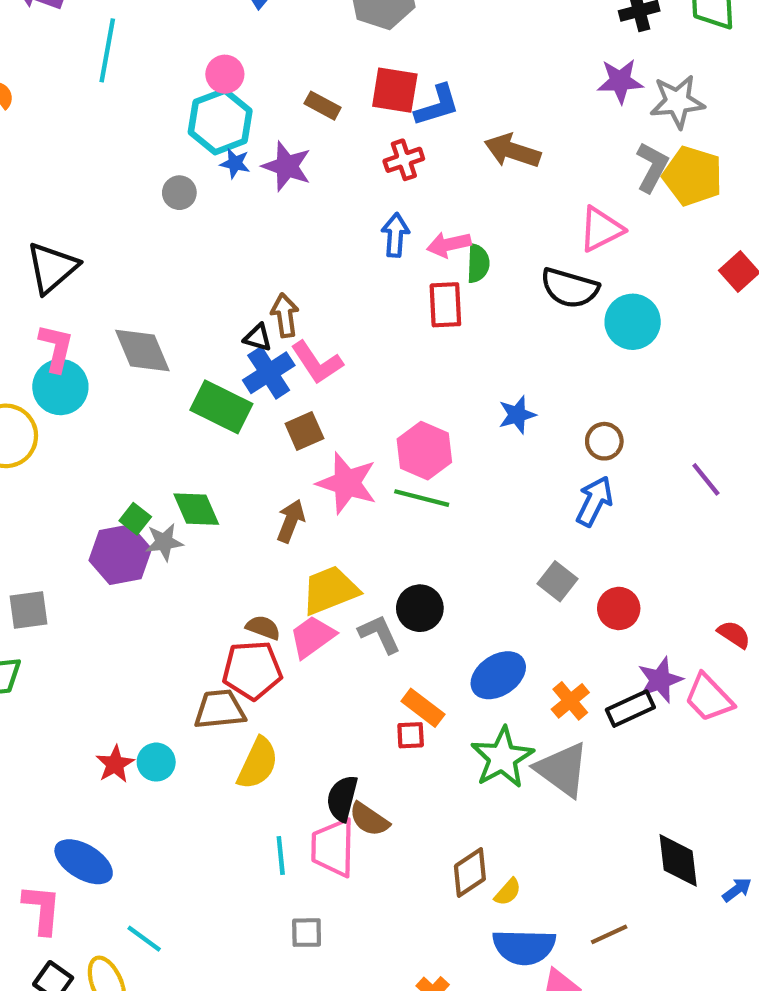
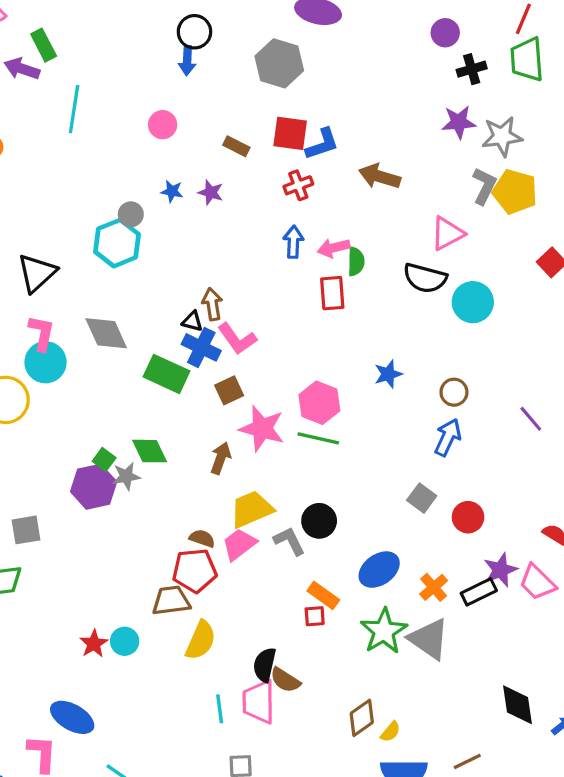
cyan hexagon: (220, 121) -> (117, 243), moved
purple star: (287, 166) -> (211, 192), size x0.7
blue cross: (269, 373) -> (201, 347), turned -30

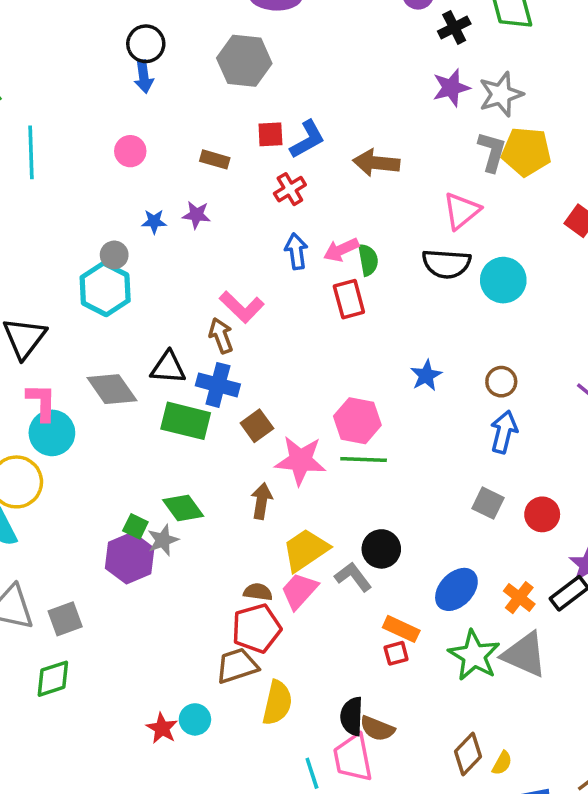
red square: (290, 133) -> (270, 134), size x0.7
black triangle: (192, 321) -> (168, 368), moved, size x1.5
pink L-shape: (237, 339) -> (242, 307), moved

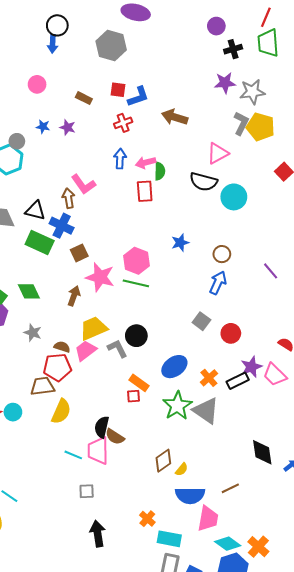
gray star: (163, 540) -> (33, 333), moved, turned 30
cyan line: (312, 773) -> (73, 455), turned -60

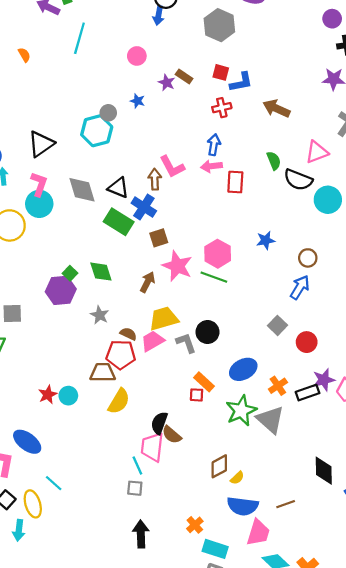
purple star: (68, 127) -> (167, 83), moved
pink arrow: (146, 163) -> (212, 166), moved
green semicircle: (160, 171) -> (274, 161), moved, turned -30
cyan line: (73, 455) -> (137, 466), moved, turned 36

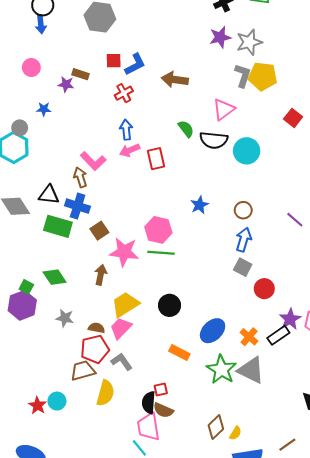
gray square: (277, 325) -> (243, 267), moved
gray L-shape: (186, 343) -> (122, 362), moved
red square: (197, 395) -> (161, 390), moved

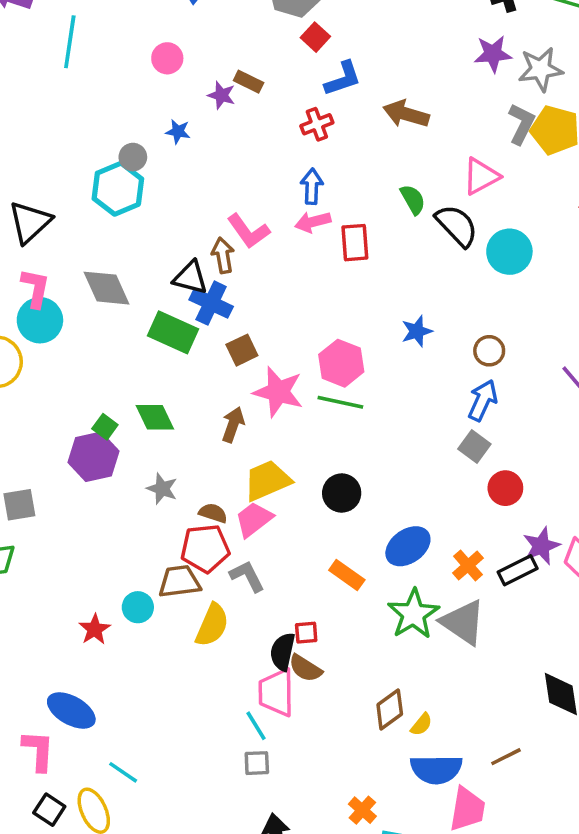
red square: (114, 61) -> (315, 37), moved, turned 35
black semicircle: (214, 140) -> (457, 225), turned -148
black triangle: (49, 195) -> (190, 278), moved
cyan circle: (57, 401) -> (138, 607), moved

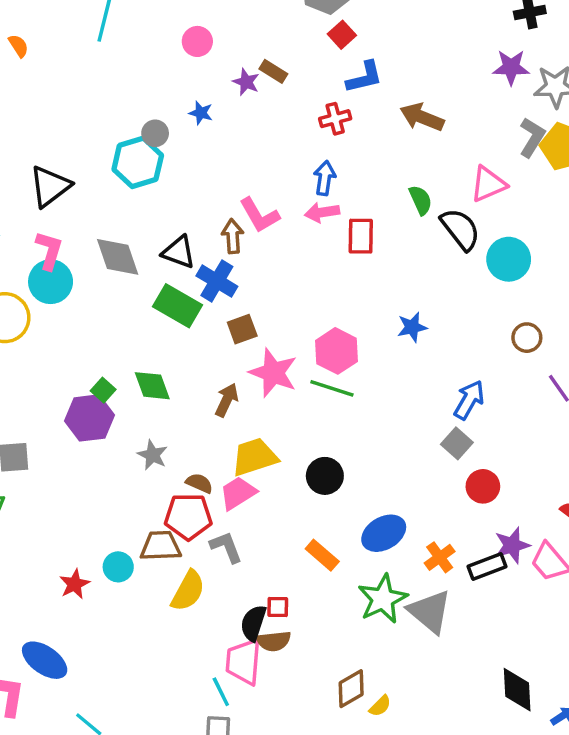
black triangle: (190, 278) -> (179, 252), moved
brown circle: (489, 351) -> (527, 338), moved
brown semicircle: (305, 668) -> (274, 641), turned -44

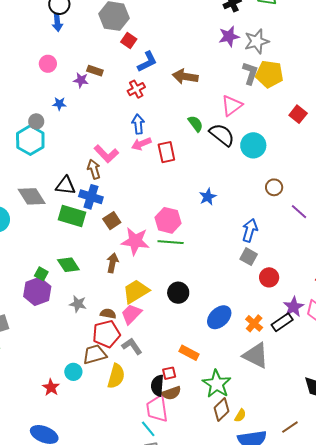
orange rectangle: (322, 555) -> (189, 353), moved
green star: (383, 599) -> (217, 384), moved

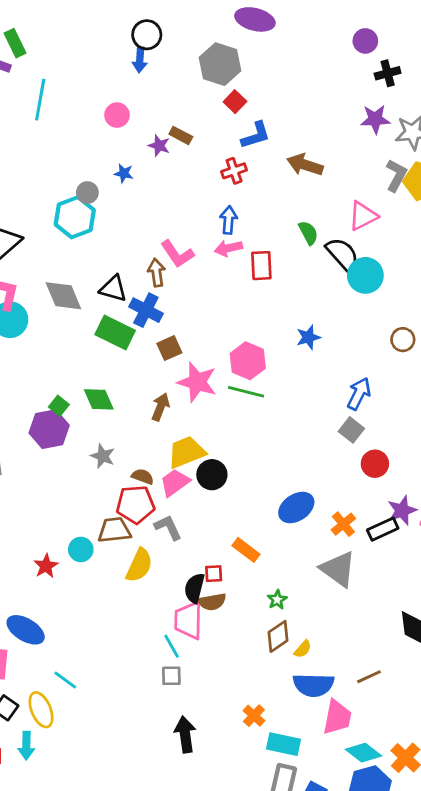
cyan circle: (253, 145) -> (365, 275), moved
black circle: (178, 293) -> (212, 475), moved
green star: (217, 384) -> (277, 600), size x0.5

